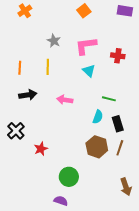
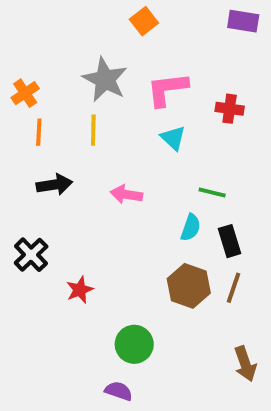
orange cross: (25, 11) -> (25, 93), moved
orange square: (84, 11) -> (144, 21), moved
gray star: (54, 41) -> (105, 80), size x1.6

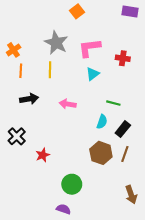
cyan triangle: (173, 138) -> (93, 74), turned 40
black rectangle: (230, 241) -> (123, 129), turned 56

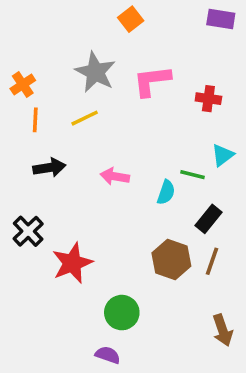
yellow line: (50, 70) -> (85, 118), turned 63
cyan triangle: (93, 74) -> (223, 155), moved
cyan semicircle: (102, 122) -> (166, 192), moved
red star: (43, 155) -> (72, 263), size x1.6

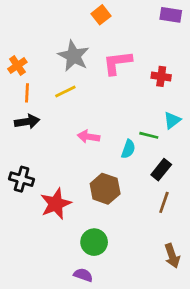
black arrow: (49, 168) -> (27, 122), moved
black cross: (28, 231) -> (22, 179), turned -30
brown hexagon: (171, 260) -> (105, 189), moved

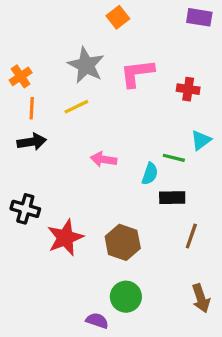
black rectangle: (161, 170) -> (172, 198), moved, turned 50
brown hexagon: (105, 189) -> (123, 242), moved
green circle: (94, 242) -> (126, 297), moved

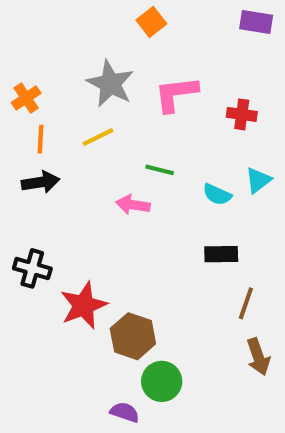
green line: (174, 158) -> (160, 170), moved
cyan semicircle: (150, 174) -> (217, 195), moved, turned 95
brown hexagon: (123, 242) -> (133, 336), moved
brown arrow: (201, 298) -> (258, 357), moved

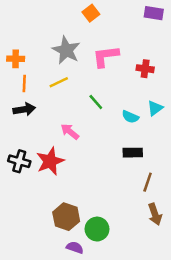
orange cross: (26, 98) -> (16, 59), turned 35
green line: (160, 170) -> (96, 102), turned 35
pink arrow: (133, 205) -> (70, 132), moved, turned 30
red star: (84, 305) -> (50, 161), moved
brown hexagon: (133, 336) -> (66, 217), moved

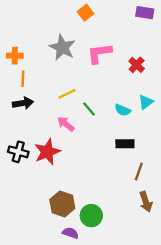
red cross: (145, 69) -> (137, 65), turned 35
yellow line: (59, 82) -> (67, 94), moved
green line: (96, 102) -> (89, 109), moved

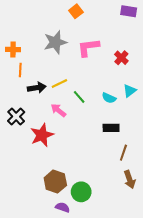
gray star: (62, 47) -> (55, 42), turned 30
black arrow: (23, 103) -> (37, 88), moved
black cross: (18, 152) -> (16, 117), moved, turned 30

